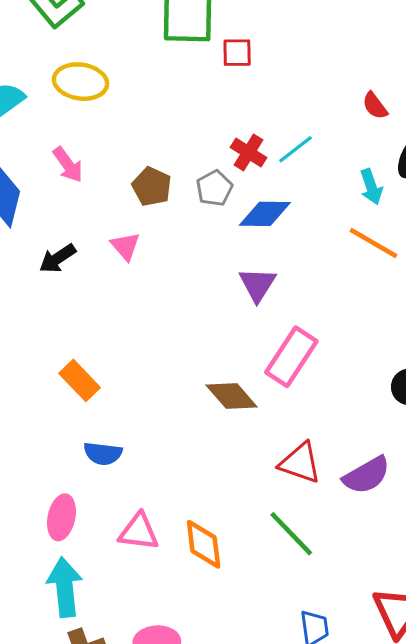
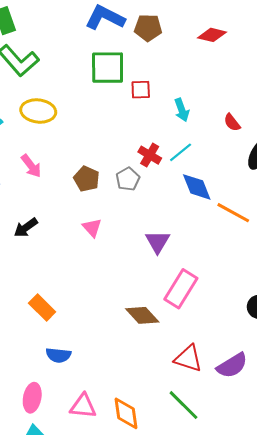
cyan arrow: (371, 187) -> (182, 110), moved
blue diamond: (265, 214) -> (197, 187), moved, turned 68
pink triangle: (125, 246) -> (92, 228), moved

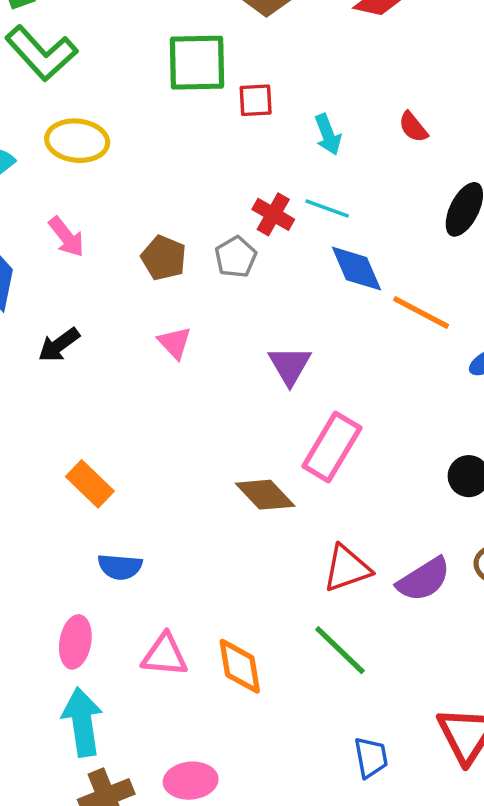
red semicircle: (232, 122) -> (413, 127), moved
cyan line: (181, 152) -> (327, 208), turned 60
red triangle: (188, 358) -> (347, 568), turned -36

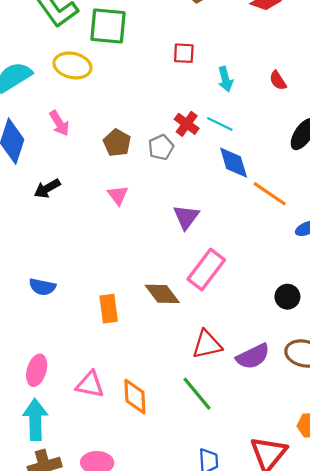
green square: (197, 63) -> (108, 26), moved
orange rectangle: (90, 484) -> (109, 309), moved, turned 32
blue semicircle: (120, 567) -> (42, 287), moved

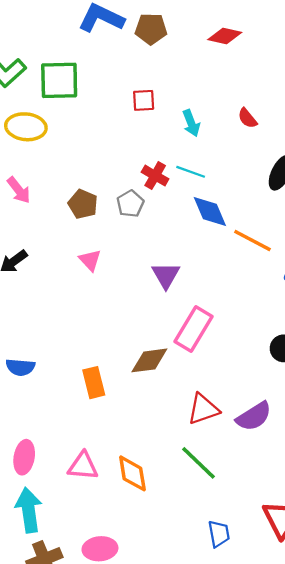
brown diamond: (162, 294) -> (149, 360), turned -54

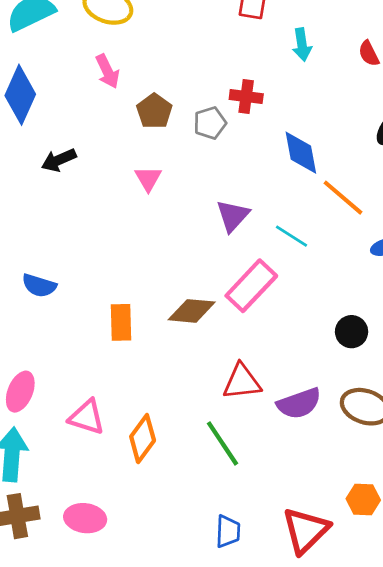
cyan line: (191, 172) -> (291, 236), moved
red cross: (155, 176) -> (246, 97), turned -35
pink arrow: (19, 190) -> (107, 71), moved
orange diamond: (132, 473) -> (143, 439), turned 33

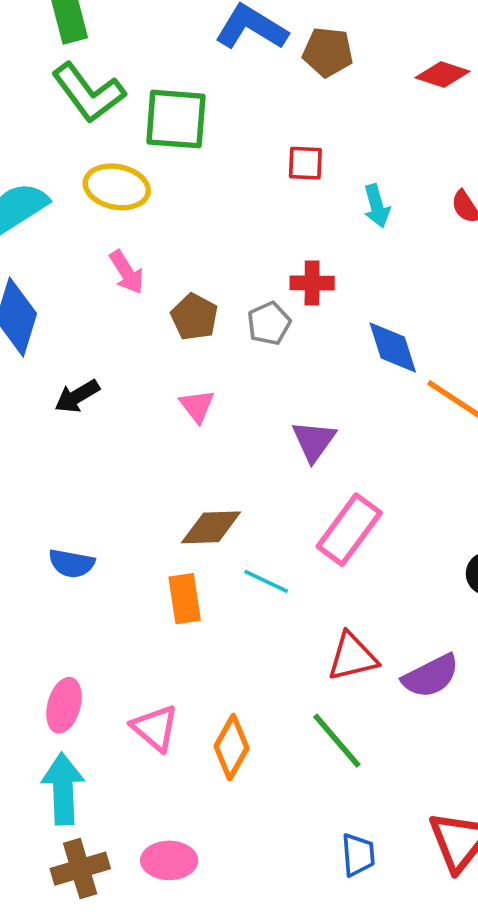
cyan line: (291, 236) -> (266, 581), moved
brown diamond: (192, 311) -> (211, 527), moved
pink triangle: (87, 417) -> (155, 728), turned 30

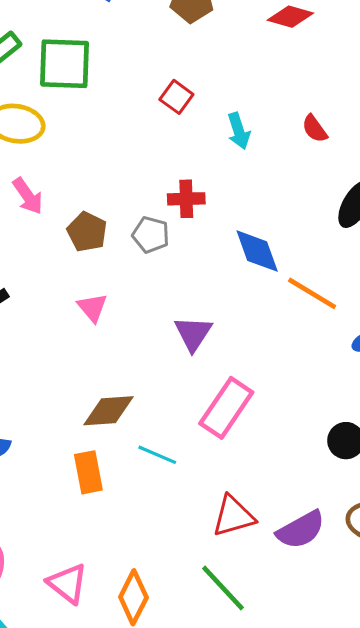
red square: (305, 163) -> (176, 97), turned 36
gray pentagon: (269, 323) -> (151, 235), turned -30

